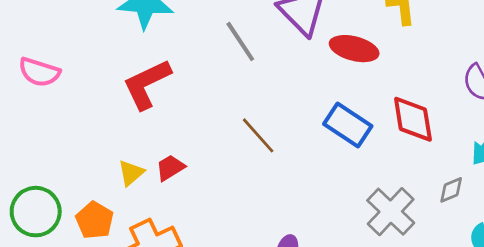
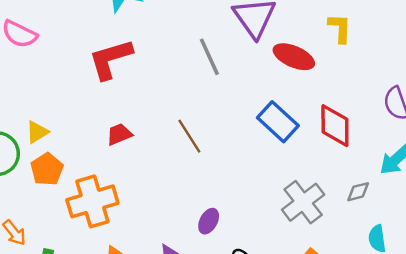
gray line: (240, 42) -> (209, 57), moved
brown line: (258, 135) -> (189, 136), moved
yellow triangle: (131, 173) -> (37, 132), moved

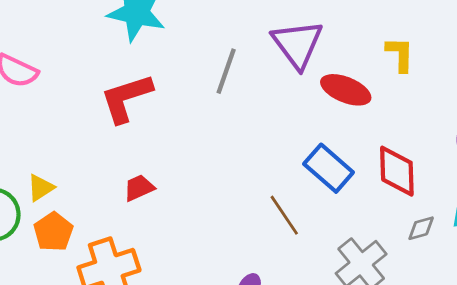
gray line: (209, 57) -> (226, 71), moved, turned 45
brown line: (189, 136) -> (284, 215), moved
gray diamond: (358, 192) -> (421, 228), moved

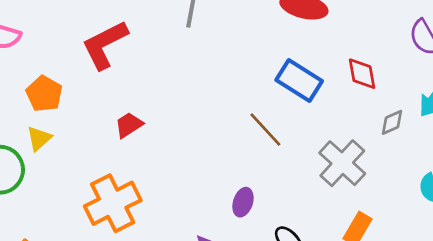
red diamond: (397, 171) -> (362, 74), size x0.7
orange pentagon: (53, 232) -> (44, 94), moved

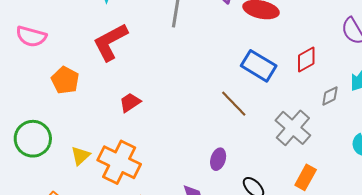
red diamond: (362, 74) -> (306, 60), turned 72
yellow triangle: (39, 138) -> (80, 156), moved
orange cross: (113, 203) -> (119, 162), turned -36

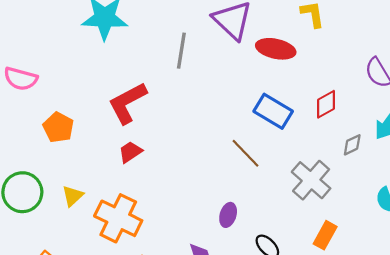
red L-shape: (110, 42) -> (127, 103), moved
yellow triangle: (80, 156) -> (73, 196), moved

